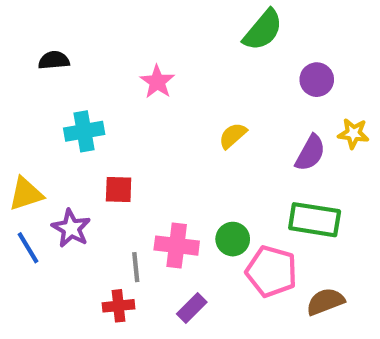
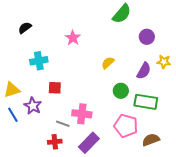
black semicircle: (54, 60) -> (25, 28), turned -32
green circle: (233, 239) -> (121, 91), moved
gray line: (136, 267) -> (63, 124), turned -64
purple rectangle: (192, 308) -> (89, 143), size x1.5

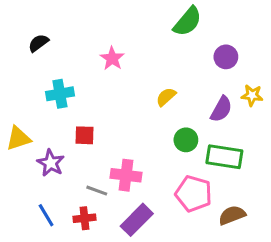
blue line: (13, 115) -> (46, 215), moved

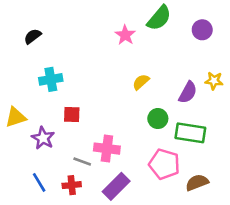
purple circle: (226, 57) -> (202, 30), moved
pink star: (112, 58) -> (125, 35), moved

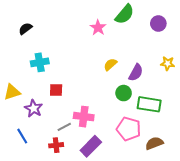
purple semicircle: (188, 92) -> (136, 73), moved
gray line: (82, 162) -> (64, 127), turned -48
blue line: (39, 182) -> (22, 136), moved

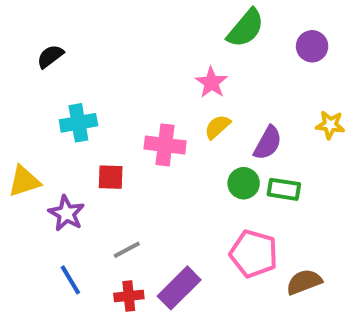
pink star: (98, 28) -> (211, 83), moved
green rectangle: (149, 104) -> (284, 189), moved, size x0.7
pink cross: (84, 117) -> (165, 145), moved
blue line: (22, 136) -> (70, 280), moved
red cross: (56, 145) -> (129, 296), moved

